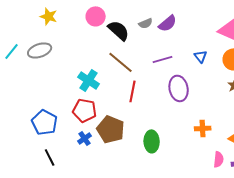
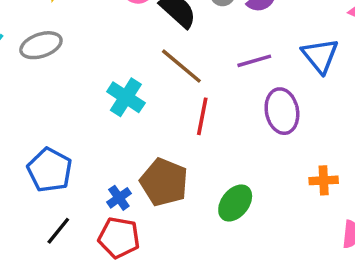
blue triangle: (201, 56) -> (320, 56), size x1.6
red pentagon: (85, 110) -> (119, 238), moved
green ellipse: (152, 141) -> (235, 203), turned 40
black line: (50, 157) -> (58, 231), turned 66

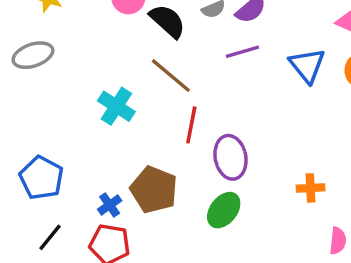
purple line: (254, 61) -> (242, 52), moved
purple ellipse: (282, 111) -> (230, 157), moved

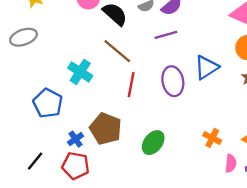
blue triangle: (307, 65) -> (206, 67), moved, turned 36
purple ellipse: (230, 157) -> (173, 81), moved
blue pentagon: (41, 178) -> (48, 103), moved
orange cross: (311, 188) -> (212, 138), moved, turned 30

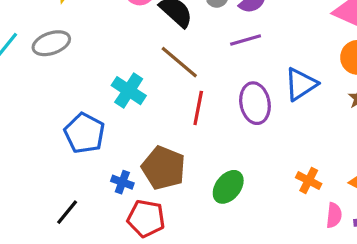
blue cross: (76, 139) -> (122, 182), turned -35
red pentagon: (76, 166) -> (146, 218), moved

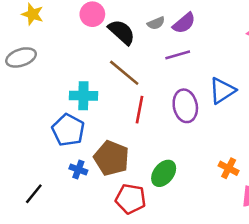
cyan cross: (129, 91) -> (83, 96), turned -32
blue pentagon: (84, 133) -> (68, 130), moved
red pentagon: (146, 218) -> (131, 199), moved

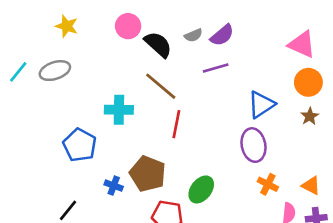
purple ellipse: (185, 106) -> (254, 145), moved
blue pentagon: (68, 130) -> (80, 145), moved

